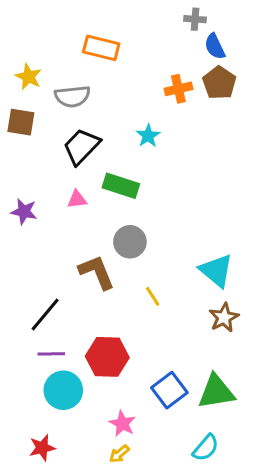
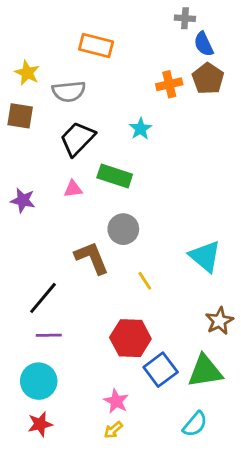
brown star: (224, 318) -> (219, 321), moved
red hexagon: (107, 357) -> (130, 338), moved
cyan circle: (63, 390) -> (39, 381), moved

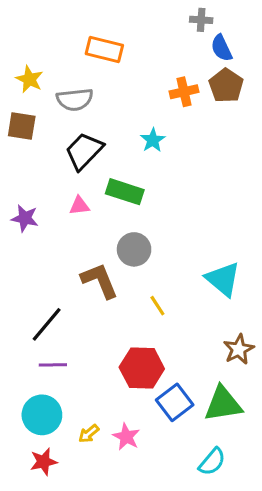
yellow arrow: (113, 430) -> (89, 434), moved

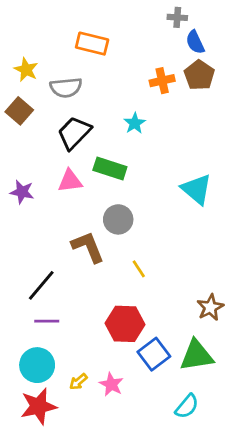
brown square: (22, 126) -> (19, 111), turned 32
pink triangle: (79, 206) -> (70, 181), size x1.4
cyan triangle: (223, 279) -> (197, 189), moved
red star: (44, 462) -> (38, 406), size x1.5

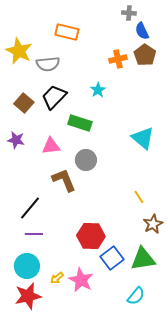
yellow star: (26, 70) -> (19, 51), size x1.5
brown square: (19, 111) -> (24, 103), moved
pink triangle: (70, 181) -> (51, 146), moved
yellow line: (139, 269) -> (139, 197), moved
pink star: (111, 384) -> (81, 280), size x1.4

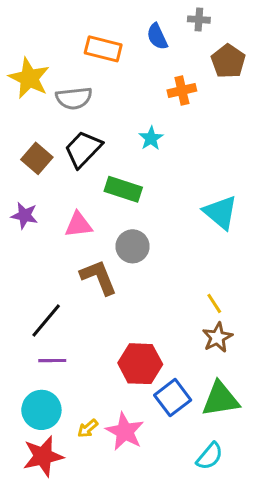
blue semicircle: (142, 31) -> (157, 36), moved
brown pentagon: (145, 55) -> (228, 61), moved
brown star: (153, 224) -> (217, 337), moved

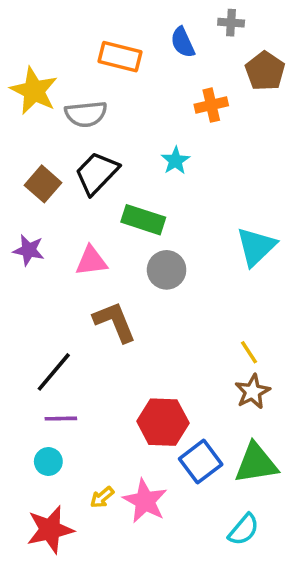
cyan triangle: (220, 212) -> (256, 247), turned 36
gray circle: (133, 246) -> (167, 270), moved
cyan circle: (41, 410) -> (48, 462), moved, size x0.6

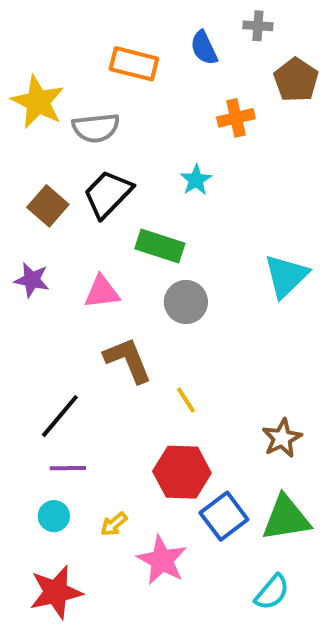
yellow line: (249, 352) -> (186, 400), moved
yellow arrow: (102, 497) -> (114, 524), moved

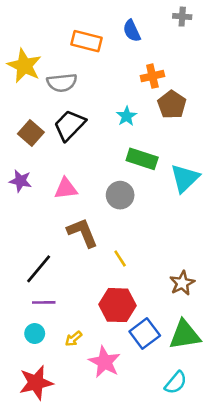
gray cross: (258, 26) -> (182, 17), moved
brown pentagon: (296, 80) -> (172, 105), moved
green rectangle: (160, 246) -> (142, 159), moved

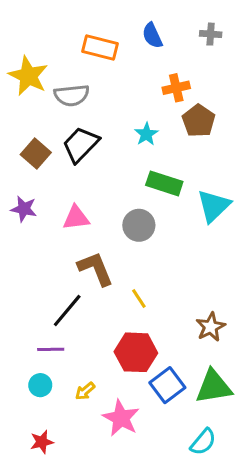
gray cross: (182, 17) -> (211, 34), moved
black line: (39, 269) -> (67, 310), moved
red star: (36, 383) -> (42, 442), size x0.6

